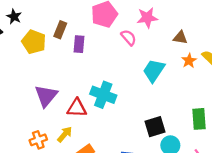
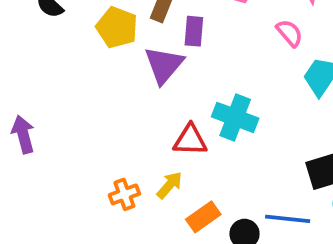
pink semicircle: (129, 38) -> (290, 33), moved
purple triangle: (46, 96) -> (164, 65), moved

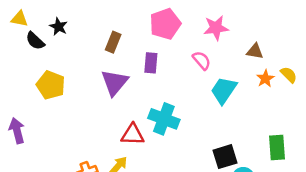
yellow pentagon: (117, 27) -> (51, 85), moved
purple rectangle: (194, 31) -> (151, 63), moved

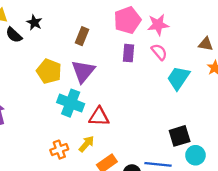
pink star: (216, 28) -> (158, 25), moved
purple rectangle: (151, 63) -> (129, 53), moved
yellow pentagon: (51, 85) -> (49, 71), moved
cyan cross: (164, 119) -> (71, 103), moved

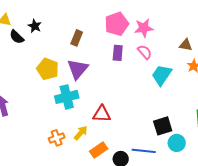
cyan cross: (71, 103) -> (67, 97), turned -35
red triangle: (99, 117) -> (102, 114), moved

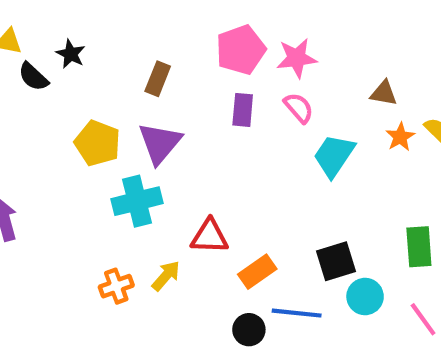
orange rectangle: (99, 150) -> (257, 272), moved

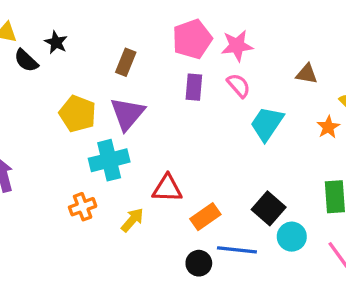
orange star: (400, 137) -> (328, 127), moved
black square: (336, 261) -> (269, 208), turned -32
orange cross: (116, 286) -> (83, 207), moved

